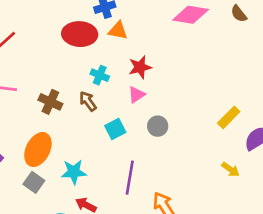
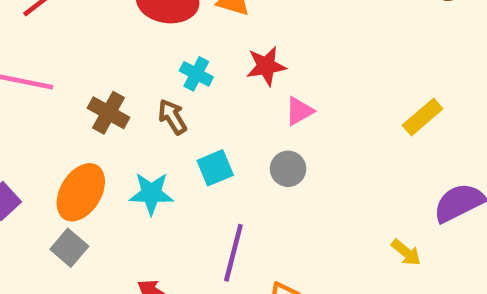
pink triangle: (136, 95) -> (299, 111), moved
yellow rectangle: (229, 117) -> (423, 117), moved
cyan star: (74, 172) -> (151, 193), moved

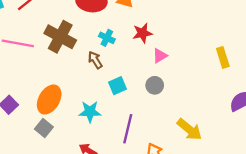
brown cross: (108, 113) -> (60, 37), moved, size x1.5
yellow rectangle: (423, 117) -> (223, 57), turned -66
cyan star: (151, 193) -> (90, 112), moved
yellow arrow: (406, 252) -> (189, 129), moved, size x1.6

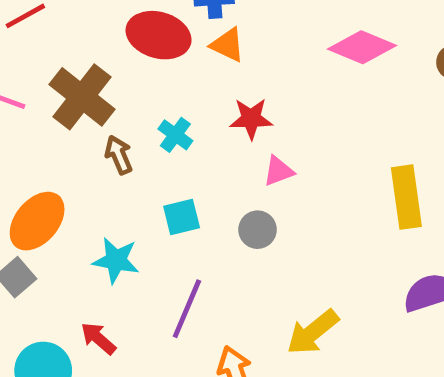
cyan cross: (107, 38) -> (175, 135), moved
yellow rectangle: (223, 57) -> (406, 197), size x1.4
brown arrow: (95, 60) -> (119, 155), moved
yellow arrow: (189, 129) -> (313, 332), turned 92

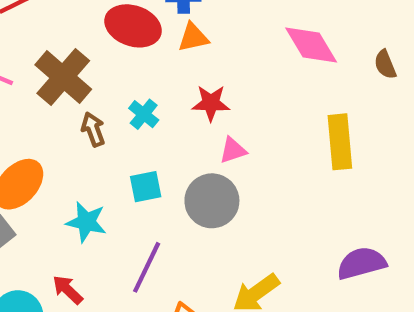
orange triangle: (228, 45) -> (193, 37), turned -40
pink diamond: (362, 47) -> (311, 45), turned 34
yellow rectangle: (406, 197) -> (340, 142), moved
gray circle: (258, 230) -> (212, 201), size x1.6

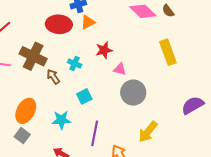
brown semicircle: (385, 64) -> (168, 11), moved
pink triangle: (233, 150) -> (120, 69), turned 48
gray circle: (212, 201) -> (133, 93), moved

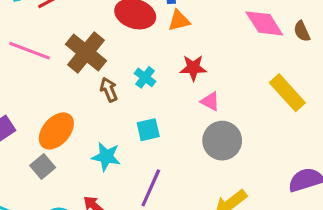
yellow rectangle: (168, 52) -> (287, 93), turned -35

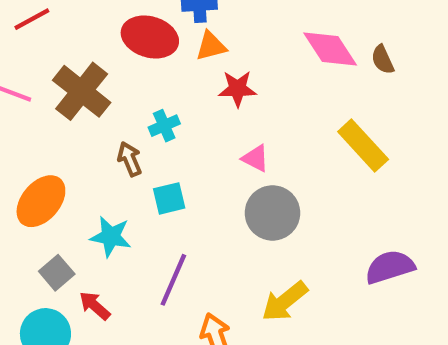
red star: (193, 68) -> (237, 89), moved
cyan cross: (145, 77) -> (164, 126), turned 30
brown arrow: (109, 90) -> (130, 159), moved
gray square: (43, 166) -> (57, 273), moved

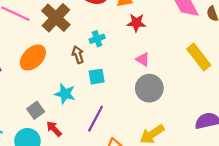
orange ellipse: (41, 201) -> (33, 58), moved

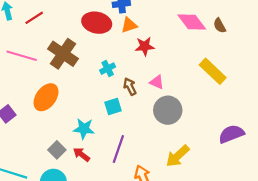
brown arrow: (78, 55) -> (130, 87), moved
red arrow: (54, 129) -> (81, 154), moved

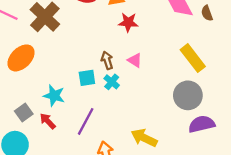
cyan cross: (108, 69) -> (112, 82), moved, turned -32
gray circle: (168, 110) -> (188, 95), moved
yellow arrow: (178, 156) -> (144, 138), turned 60

